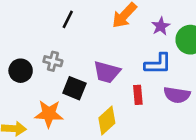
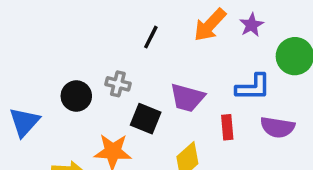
black line: (68, 19) -> (151, 37), moved
purple star: (161, 26) -> (251, 25), moved

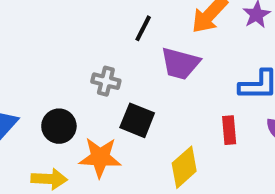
black circle: (76, 96) -> (59, 126), moved
purple trapezoid: (187, 98) -> (180, 64), moved

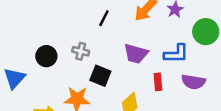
purple trapezoid: (180, 64) -> (136, 54), moved
black circle: (59, 126) -> (46, 56), moved

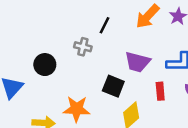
gray cross: (81, 51) -> (83, 47), moved
black square: (100, 76) -> (113, 86), moved

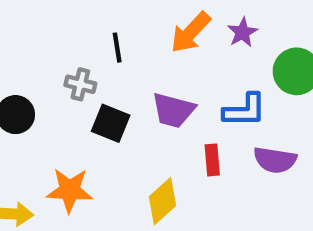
black line: (104, 25) -> (117, 48), turned -36
black square: (113, 86) -> (111, 123), moved

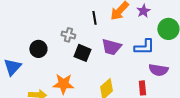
black line: (117, 48) -> (94, 18), moved
red rectangle: (212, 160) -> (142, 88), moved

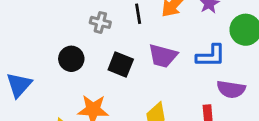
gray cross: (68, 35) -> (100, 22), moved
black circle: (38, 49) -> (71, 59), moved

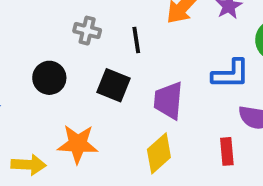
black line: (138, 14) -> (136, 40), moved
purple trapezoid: (163, 56) -> (168, 100), moved, turned 80

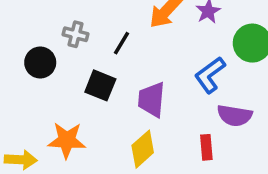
black line: (136, 40) -> (121, 43), turned 40
blue L-shape: (231, 74) -> (210, 75), turned 144
black circle: (49, 78) -> (40, 63), moved

